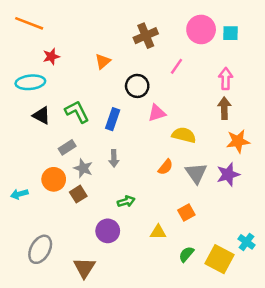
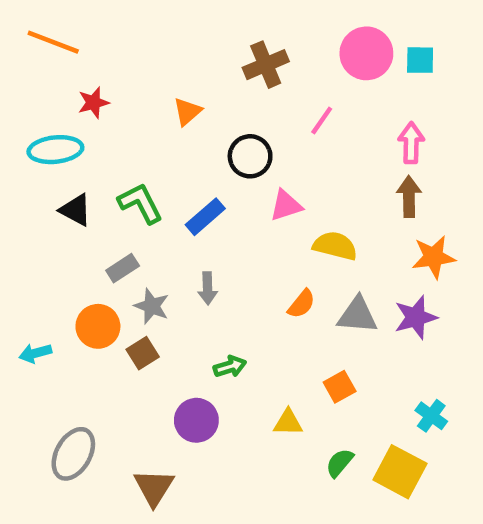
blue rectangle: (113, 119) -> (205, 217), turned 30
gray triangle: (196, 173) -> (357, 315), turned -50
cyan cross: (247, 242) -> (431, 416), moved

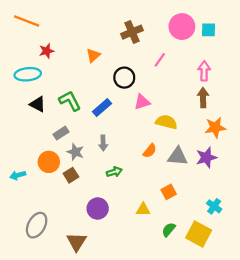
green arrow: (230, 367) -> (114, 172), moved

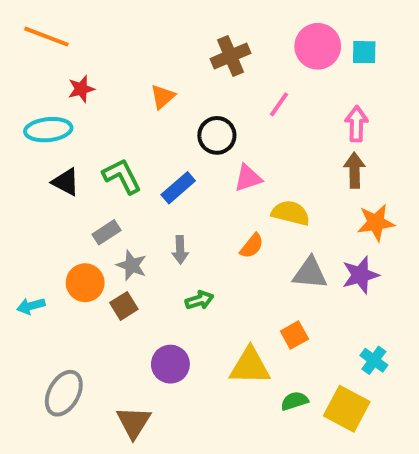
orange semicircle: (150, 151) -> (252, 246), moved
yellow triangle: (143, 210) -> (250, 366), size x1.6
green semicircle: (169, 230) -> (294, 401), turned 32

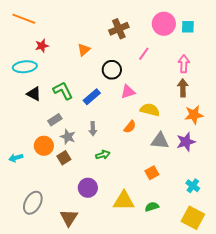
yellow triangle: (250, 366) -> (124, 201), moved
yellow square: (347, 409) -> (193, 218), moved

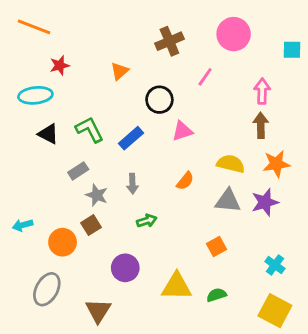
cyan square: (188, 27) -> (292, 50), moved
yellow semicircle: (150, 110) -> (231, 164), moved
orange circle: (44, 146) -> (63, 242), moved

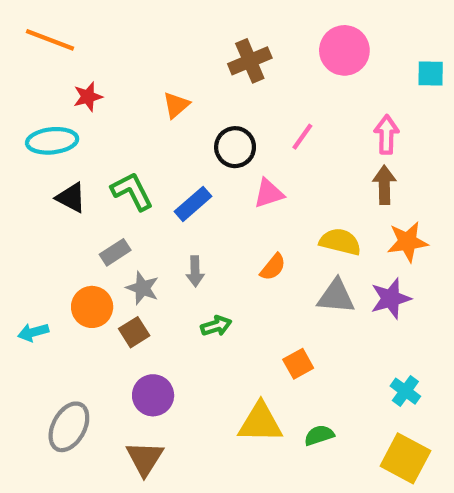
pink line: (205, 77) -> (302, 137), moved
orange circle: (63, 242) -> (92, 307), moved
orange square: (216, 246) -> (298, 364), moved
purple circle: (125, 268) -> (153, 395), moved

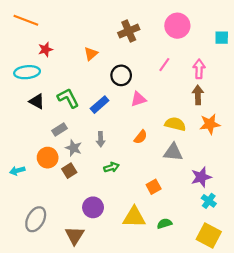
pink line: (302, 137) -> (164, 65), moved
purple star: (391, 299) -> (201, 177), moved
purple circle: (153, 395) -> (93, 207), moved

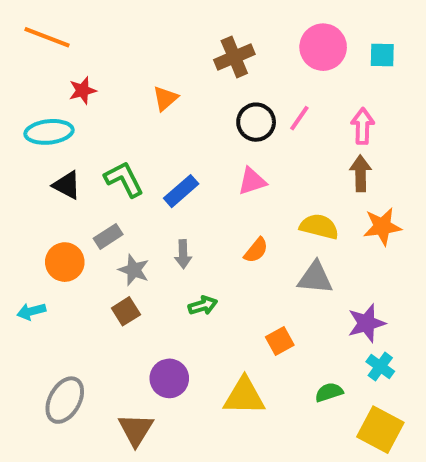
cyan square: (222, 38) -> (382, 55), moved
black circle: (121, 75) -> (256, 122), moved
orange circle: (48, 158) -> (65, 262), moved
green semicircle: (164, 224) -> (329, 392), moved

